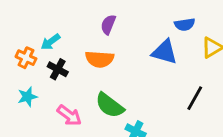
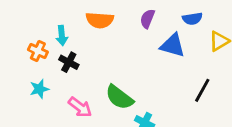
purple semicircle: (108, 25) -> (147, 19), moved
cyan arrow: (50, 42) -> (62, 36), turned -60
orange semicircle: (100, 59) -> (100, 20), moved

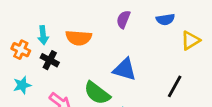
orange semicircle: (100, 20) -> (79, 38), moved
blue triangle: (173, 45) -> (125, 69), moved

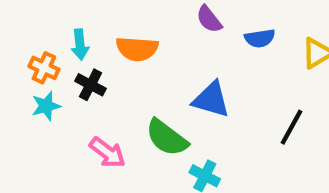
purple semicircle: (123, 19) -> (209, 19), turned -60
blue semicircle: (165, 19) -> (260, 38), moved
cyan star: (22, 85) -> (46, 106), moved

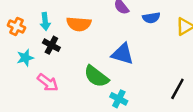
orange cross: (44, 68) -> (16, 26), moved
black line: (292, 127) -> (177, 89), moved
pink arrow: (107, 153) -> (48, 83), moved

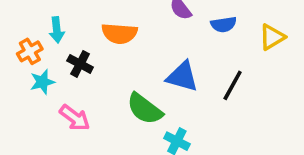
cyan arrow: (45, 21) -> (57, 30), moved
orange cross: (16, 26) -> (30, 51), moved, turned 35
black line: (177, 89) -> (233, 85), moved

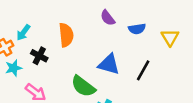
cyan arrow: (57, 30) -> (23, 33), turned 42
orange semicircle: (120, 33) -> (66, 35), turned -100
yellow triangle: (272, 37) -> (170, 37), turned -30

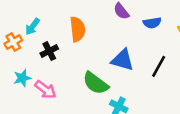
black cross: (39, 56) -> (49, 51), turned 35
cyan star: (14, 68) -> (22, 78), moved

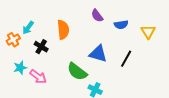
black cross: (49, 51) -> (41, 47), turned -32

